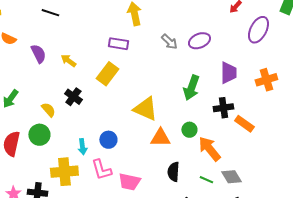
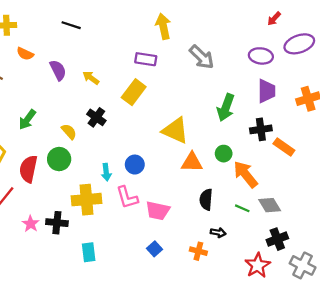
purple ellipse: (258, 30) -> (299, 44), turned 44
purple ellipse: (199, 41) -> (261, 56), moved, turned 30
gray arrow: (169, 42) -> (202, 57), size x1.4

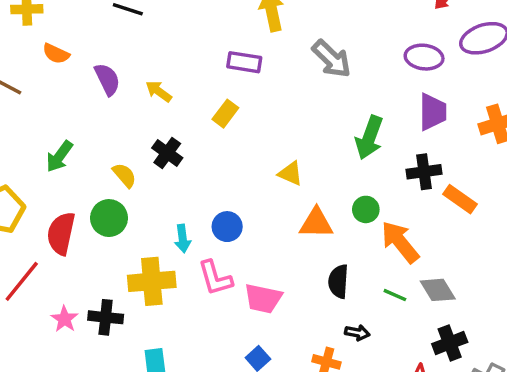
yellow rectangle: (134, 92) -> (225, 114), size x0.7
yellow triangle: (175, 131) -> (290, 174), size x0.6

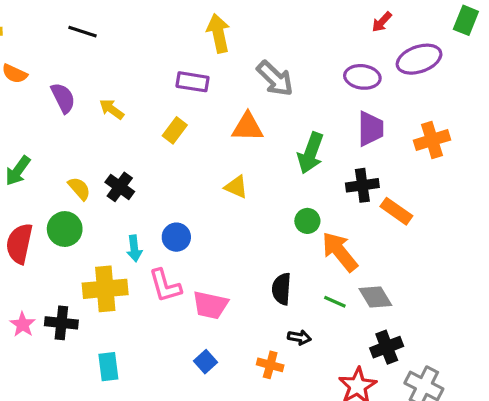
black cross: (167, 153) -> (120, 187), moved
orange triangle: (316, 223) -> (248, 127), moved

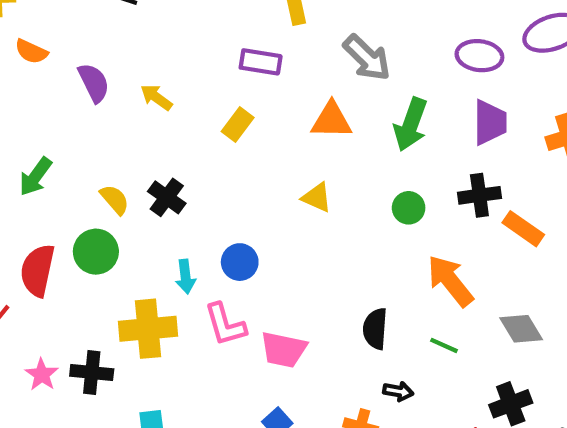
green arrow: (311, 153) -> (411, 124), moved
green circle: (307, 221) -> (409, 208), moved
gray diamond: (375, 297) -> (521, 329), moved

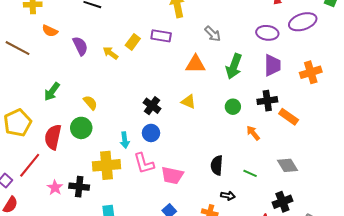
gray arrow: (367, 58) -> (213, 34), size x0.7
yellow rectangle: (238, 124) -> (133, 42), moved
black cross: (167, 197) -> (152, 106), moved
orange arrow: (450, 281) -> (253, 133), moved, size x0.6

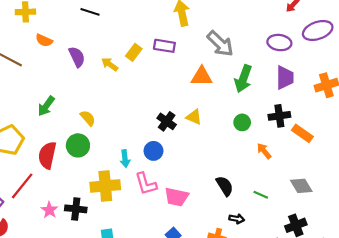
gray arrow: (213, 34) -> (220, 44), size x1.5
black cross: (152, 106) -> (167, 121), moved
black semicircle: (217, 165) -> (225, 186), turned 144

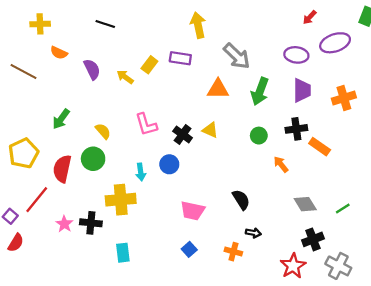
pink L-shape: (146, 184) -> (146, 125), moved
gray diamond: (301, 186) -> (305, 204), moved
green line: (261, 195) -> (343, 208), moved, turned -56

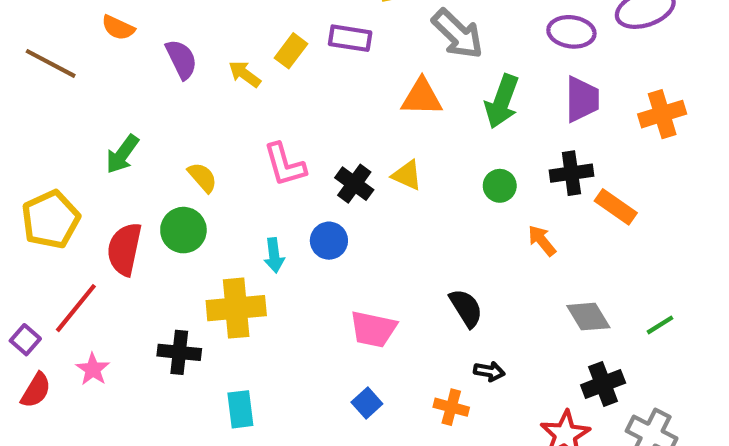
pink star: (64, 224) -> (93, 369), moved

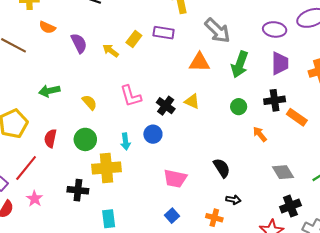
green arrow: (122, 154) -> (49, 91), turned 42
green circle: (183, 230) -> (85, 139), moved
red semicircle: (124, 249) -> (50, 138), size x0.7

